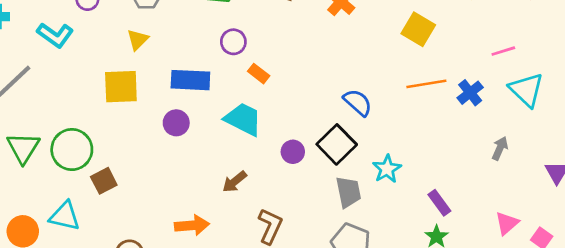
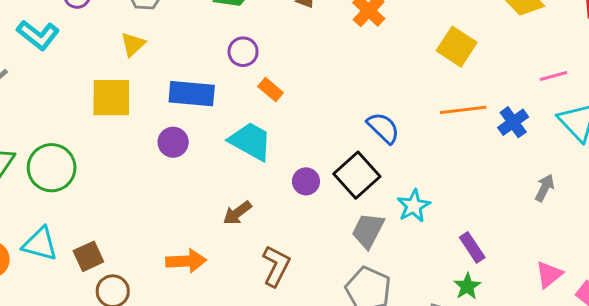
brown square: (104, 181) -> (88, 256), moved
gray trapezoid: (348, 192) -> (368, 231), turned -144

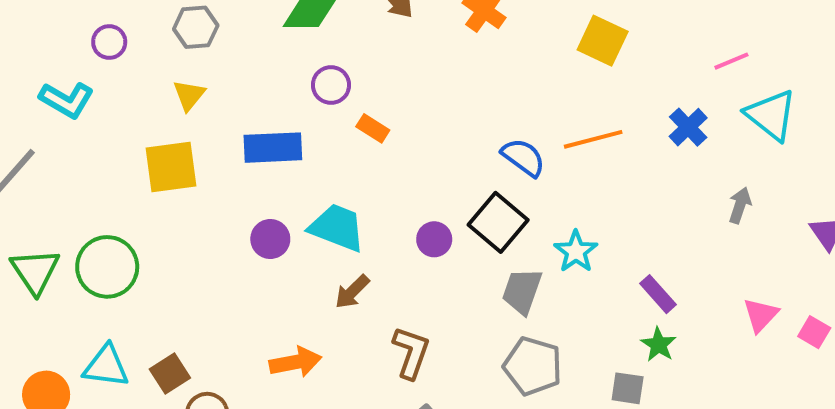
orange line: (463, 110) -> (593, 139), moved
cyan trapezoid: (251, 141) -> (337, 228), moved
purple circle: (173, 142) -> (270, 239), moved

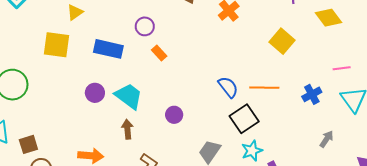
black square: (498, 222) -> (244, 119), moved
cyan star: (576, 252) -> (252, 151), moved
brown arrow: (352, 292) -> (127, 129), turned 114

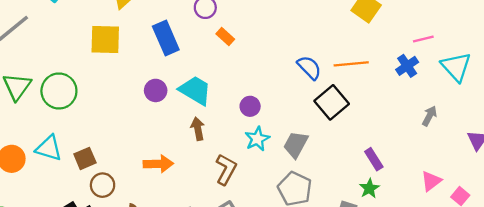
blue rectangle: (108, 49) -> (166, 38), turned 60
pink line: (342, 68) -> (423, 39), moved
cyan star: (252, 151) -> (257, 139), moved

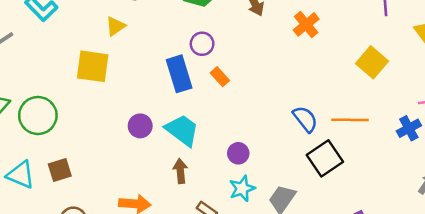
blue rectangle: (166, 38) -> (179, 74), moved
brown square: (85, 158) -> (60, 170), moved

